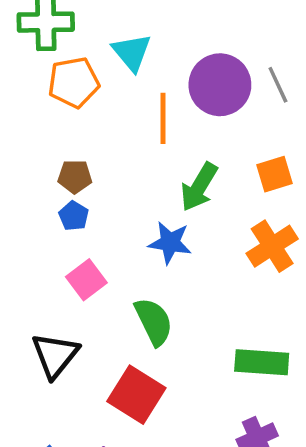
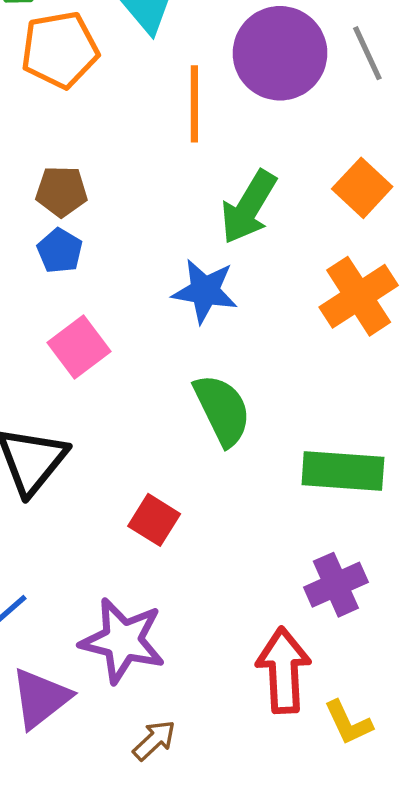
orange square: (274, 174) -> (362, 188), turned -30
green semicircle: (154, 322) -> (222, 410), moved
red square: (136, 395) -> (154, 520), size x0.6

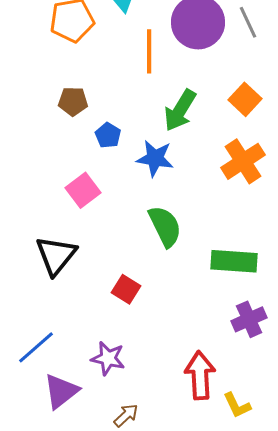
blue pentagon: (60, 251) -> (108, 135), moved
purple cross: (336, 585) -> (249, 319), moved
purple star: (123, 641) -> (108, 358), size x0.7

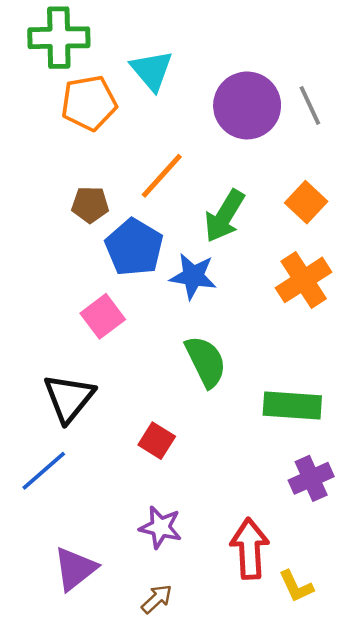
orange line: (149, 51) -> (162, 176), moved, turned 42
blue pentagon: (108, 135) -> (134, 247), size x1.8
blue line: (36, 347) -> (44, 471), moved
purple star: (108, 358) -> (160, 527), moved

